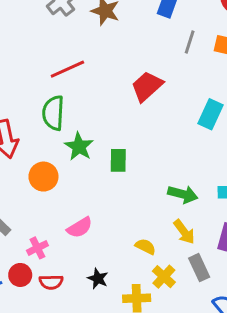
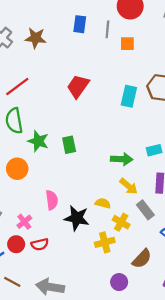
gray line: (190, 42) -> (107, 29), moved
pink semicircle: (80, 228) -> (52, 200), turned -54
black star: (98, 279) -> (77, 218), moved, size x1.6

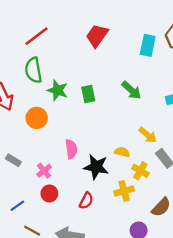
green arrow: (122, 159) -> (131, 90), moved, turned 40
red circle: (16, 244) -> (49, 193), moved
red semicircle: (40, 244) -> (86, 201), moved, turned -49

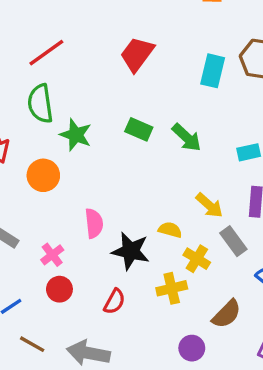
green rectangle: (88, 94) -> (139, 129), moved, turned -56

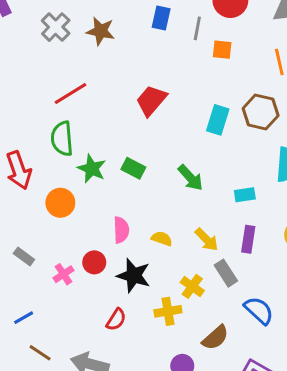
green rectangle: (139, 129) -> (133, 168), moved
pink semicircle: (94, 223) -> (121, 230), moved
yellow semicircle: (170, 230) -> (162, 239), moved
red circle: (59, 289) -> (94, 262), moved

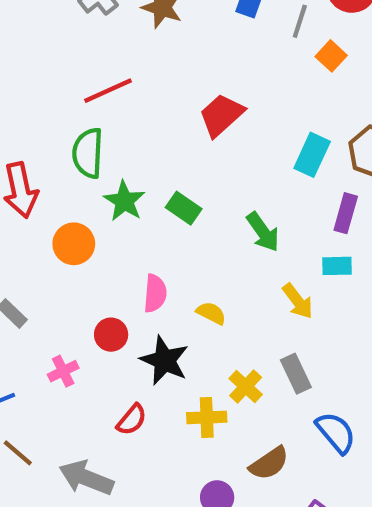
orange square: (222, 50) -> (331, 56), turned 30
purple rectangle: (248, 239) -> (346, 213), moved
yellow arrow: (207, 240) -> (298, 301), moved
pink cross: (63, 274) -> (63, 371), moved

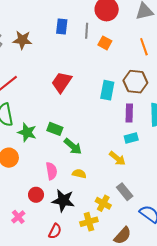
green arrow: (263, 232) -> (73, 146), moved

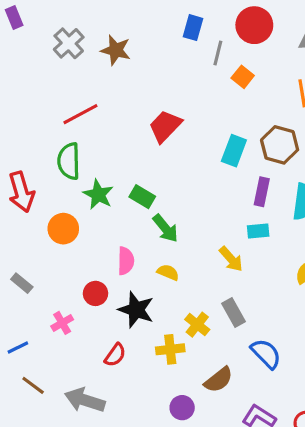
blue rectangle: (62, 27) -> (193, 28), moved

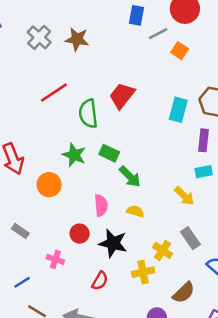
gray line: (218, 53) -> (158, 34), turned 54
green semicircle: (69, 161) -> (88, 114), moved
pink cross: (62, 323) -> (55, 259), turned -36

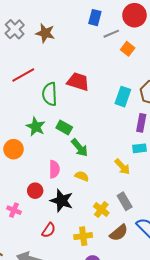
red trapezoid: (122, 96) -> (78, 82), turned 65
yellow cross: (143, 272) -> (83, 236), moved
brown semicircle: (184, 293) -> (119, 233), moved

